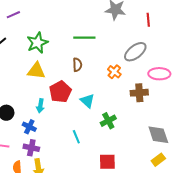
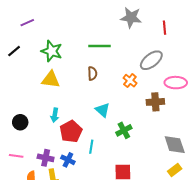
green star: (37, 43) -> (52, 51), turned -30
red pentagon: (60, 92) -> (71, 131), moved
blue cross: (29, 127) -> (68, 160), moved
cyan line: (76, 137) -> (91, 147), turned 32

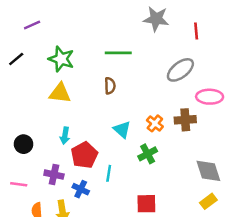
orange cross: (130, 81) -> (155, 123), moved
purple cross: (46, 158) -> (54, 175), moved

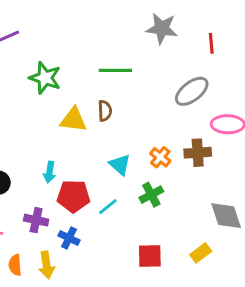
yellow triangle: (60, 93) -> (73, 120), moved
red pentagon: (84, 155) -> (73, 196), turned 30
cyan line: (109, 173) -> (108, 207), moved, turned 42
yellow rectangle: (208, 201) -> (201, 253), moved

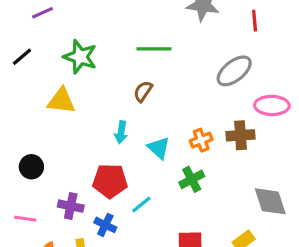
brown semicircle: (105, 111) -> (143, 91), turned -144
yellow triangle: (73, 120) -> (61, 101), moved
orange cross: (160, 157) -> (201, 140), turned 30
cyan arrow: (50, 172) -> (121, 132), moved
cyan line: (108, 207) -> (141, 204), moved

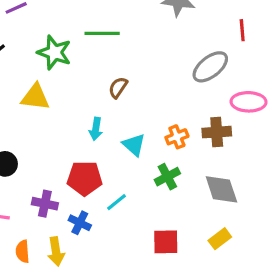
red line: (255, 21) -> (242, 30), moved
green line: (154, 49) -> (102, 33), moved
gray diamond: (270, 201) -> (221, 189), moved

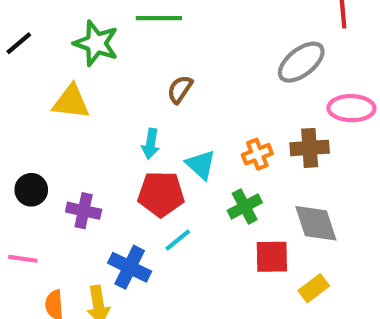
red pentagon: (85, 178) -> (161, 194), moved
purple cross: (45, 204) -> (84, 211), moved
blue cross: (80, 223) -> (130, 267), size x1.4
red square: (166, 242) -> (272, 257), moved

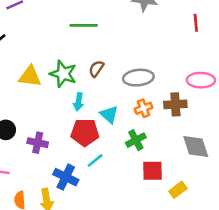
green star: (96, 43) -> (63, 74), moved
gray ellipse: (301, 62) -> (138, 78), moved, turned 32
gray diamond: (316, 223) -> (196, 146), moved

